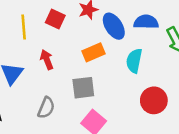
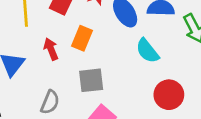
orange rectangle: (94, 52) -> (82, 38), moved, turned -45
cyan semicircle: (134, 61) -> (147, 51), turned -50

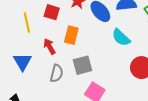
gray semicircle: (50, 102) -> (57, 73), moved

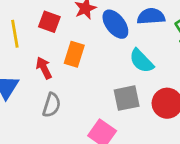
gray square: (82, 65) -> (127, 98), moved

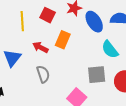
red arrow: (44, 68) -> (40, 47), turned -42
gray semicircle: (52, 105) -> (43, 74), turned -42

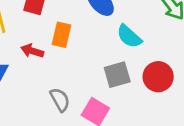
gray semicircle: (43, 74) -> (60, 100), moved

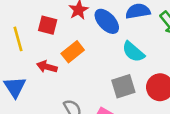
orange rectangle: (61, 35) -> (73, 52), turned 40

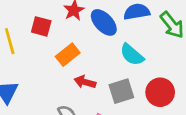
red arrow: (47, 67) -> (85, 82), moved

